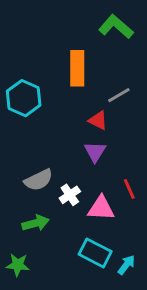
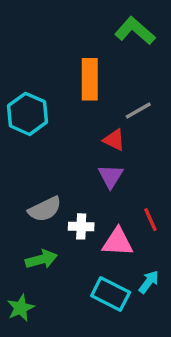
white cross: (70, 195) -> (81, 226), turned 36
green star: (18, 265) -> (21, 308), turned -30
cyan arrow: (126, 265) -> (149, 282), moved

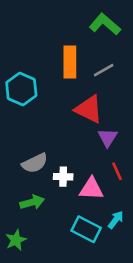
gray line: (138, 110) -> (104, 70), moved
red triangle: (114, 140) -> (89, 109), size x1.6
purple triangle: (111, 176) -> (108, 138), moved

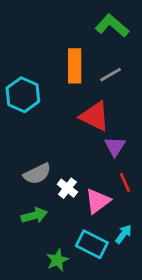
white cross: (63, 177) -> (67, 188), turned 36
pink triangle: (91, 189) -> (98, 201), turned -40
green star: (16, 240) -> (57, 260), moved

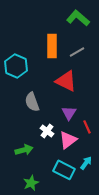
purple triangle: (115, 146) -> (69, 113), moved
gray semicircle: (37, 174) -> (32, 102), moved, turned 96
green star: (57, 260) -> (31, 183), moved

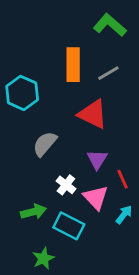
gray semicircle: (32, 102) -> (45, 144), turned 60
pink triangle: (68, 140) -> (96, 198), turned -36
cyan arrow: (86, 163) -> (124, 215), moved
cyan rectangle: (64, 170) -> (69, 226), moved

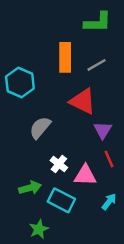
green L-shape: (110, 25) -> (98, 22), turned 140
purple triangle: (97, 159) -> (103, 130), moved
pink triangle: (96, 198) -> (85, 175), turned -45
cyan arrow: (124, 215) -> (109, 202), moved

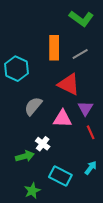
green L-shape: (98, 22) -> (81, 19), turned 35
white cross: (59, 164) -> (43, 144), moved
pink triangle: (85, 175) -> (62, 119), moved
cyan rectangle: (61, 200) -> (60, 176), moved

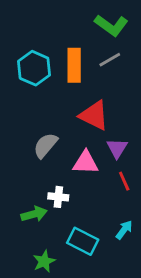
gray line: (80, 54) -> (110, 60), moved
cyan hexagon: (17, 69) -> (34, 68), moved
white cross: (43, 144) -> (58, 197), turned -32

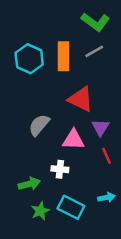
white cross: (58, 197) -> (60, 169), moved
cyan arrow: (124, 230) -> (107, 197), turned 42
green star: (44, 261) -> (40, 211), moved

